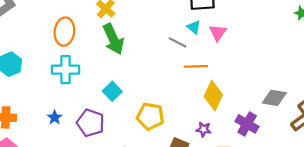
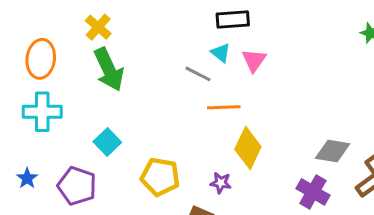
purple cross: (247, 124) -> (313, 192), moved
purple star: (204, 129) -> (221, 183), moved

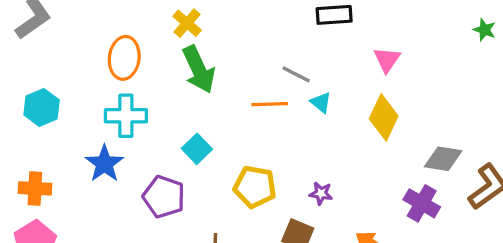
cyan triangle: (221, 53) -> (321, 103), moved
pink triangle: (254, 60) -> (387, 60), moved
orange line: (224, 107) -> (270, 104), moved
yellow diamond: (248, 148) -> (384, 117), moved
blue star: (27, 178) -> (104, 164), moved, size x1.6

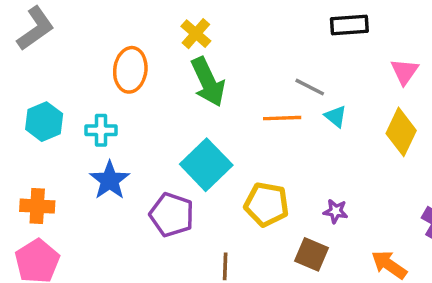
cyan cross: (126, 116) -> (101, 130), moved, size x0.7
cyan square: (197, 149) -> (206, 165), size x1.6

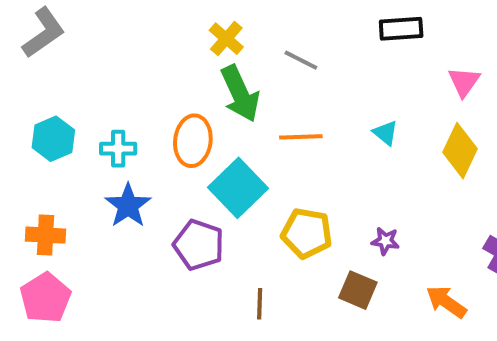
orange ellipse: (130, 70) -> (193, 141), moved
gray line: (310, 87) -> (301, 60), moved
orange line: (282, 118) -> (301, 137), moved

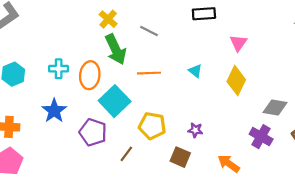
cyan cross: (118, 149) -> (59, 69), moved
brown line: (260, 304) -> (126, 154), moved, turned 35

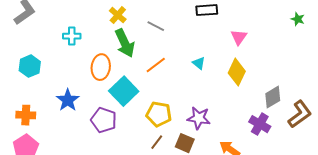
cyan cross: (59, 69) -> (72, 36), moved
orange line: (149, 73) -> (156, 65), turned -35
gray diamond: (275, 107) -> (273, 97), turned -40
purple star: (195, 130) -> (199, 118), size x1.6
brown line: (126, 154) -> (157, 142), moved

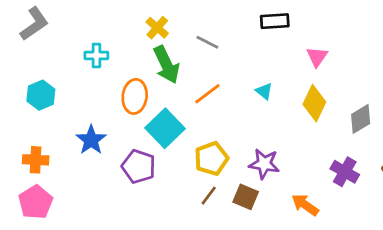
gray diamond: (273, 97) -> (361, 119), moved
yellow pentagon: (159, 114) -> (211, 159), turned -30

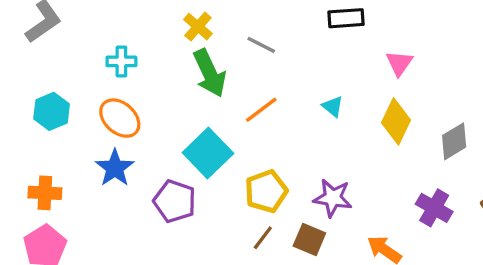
orange ellipse: (135, 96) -> (120, 118), moved, turned -56

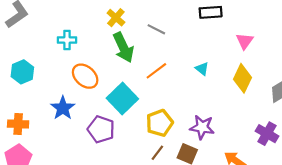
orange ellipse: (120, 118) -> (85, 76), moved

